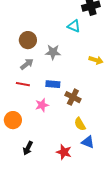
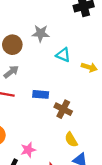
cyan triangle: (74, 26) -> (63, 55), moved
gray star: (53, 52) -> (41, 33), moved
pink star: (42, 105) -> (28, 150), moved

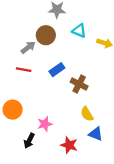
brown circle: (12, 45) -> (46, 35), moved
blue rectangle: (41, 94) -> (57, 70), turned -40

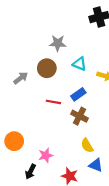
gray arrow: (28, 47) -> (21, 78), moved
red line: (24, 70) -> (53, 102), moved
blue rectangle: (57, 70) -> (78, 94), moved

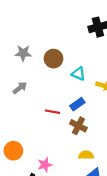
gray star: (58, 43) -> (23, 53), moved
brown circle: (47, 68) -> (54, 59), moved
yellow semicircle: (87, 146) -> (86, 155), turned 120

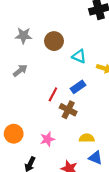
red line: (52, 112) -> (53, 94), turned -72
brown cross: (78, 126) -> (68, 110), moved
pink star: (45, 165) -> (47, 139), moved

